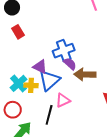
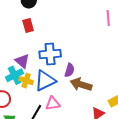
blue cross: (64, 51) -> (50, 54), moved
purple semicircle: (70, 64) -> (69, 70), turned 48
purple triangle: (40, 67) -> (22, 61), moved

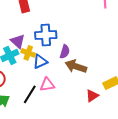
yellow cross: (26, 81) -> (28, 53), moved
blue triangle: (45, 81) -> (40, 62), size x0.7

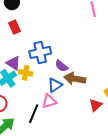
purple semicircle: (65, 52) -> (61, 66), turned 120
blue triangle: (40, 62) -> (55, 85), moved

